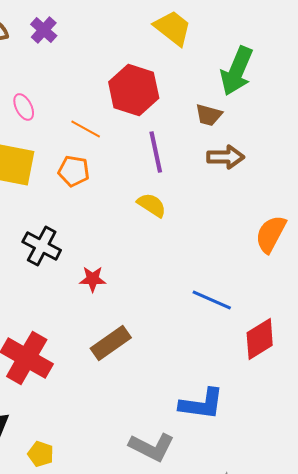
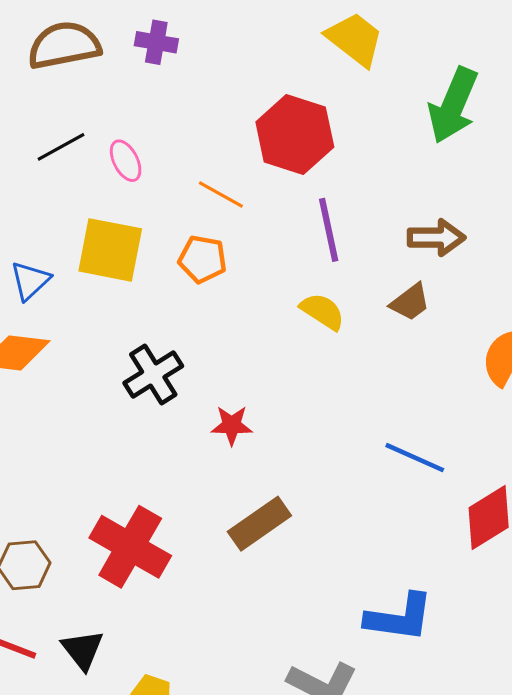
purple cross: (44, 30) -> (156, 42), turned -32
brown trapezoid: (209, 115) -> (410, 302), moved, turned -52
black cross: (42, 246) -> (153, 374), turned 30

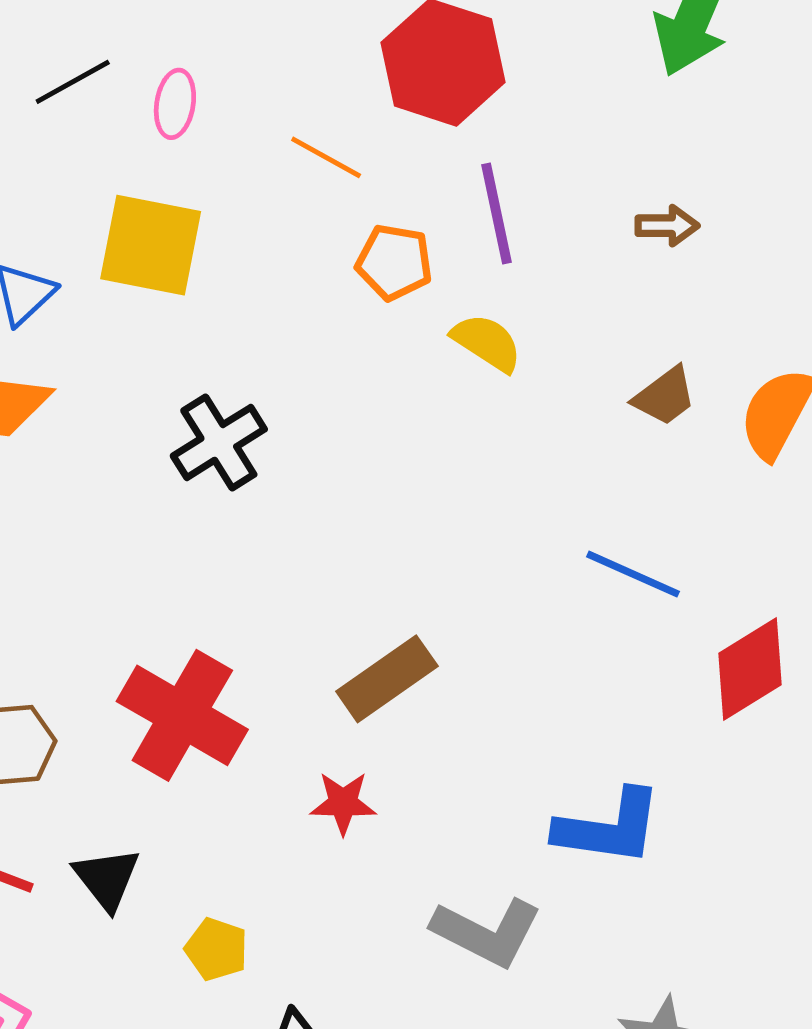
pink ellipse: (126, 161) -> (175, 104), turned 36
brown arrow: (436, 238) -> (667, 226), size x0.7
orange pentagon: (202, 259) -> (394, 262), moved
brown trapezoid: (410, 302) -> (665, 396), moved
red star: (232, 425) -> (343, 803), moved

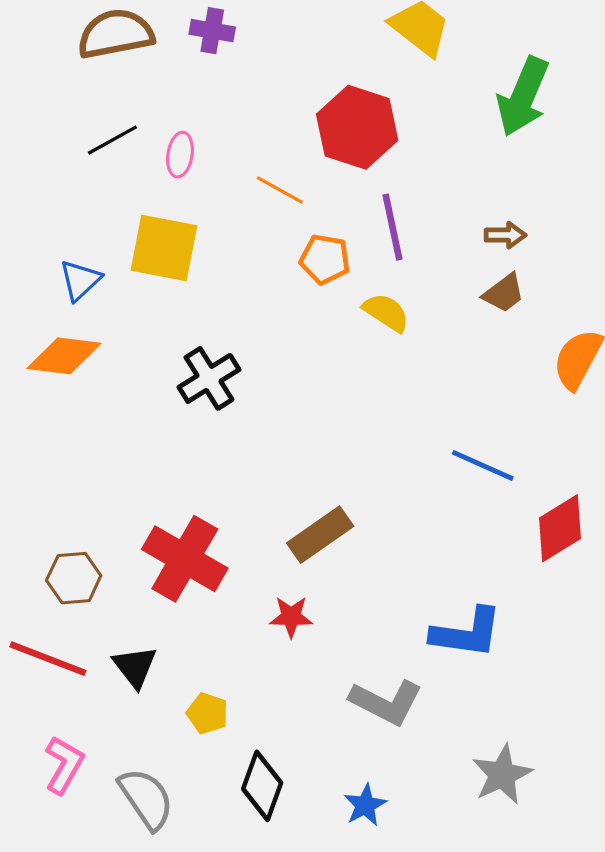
brown trapezoid: (665, 396) -> (504, 293), moved

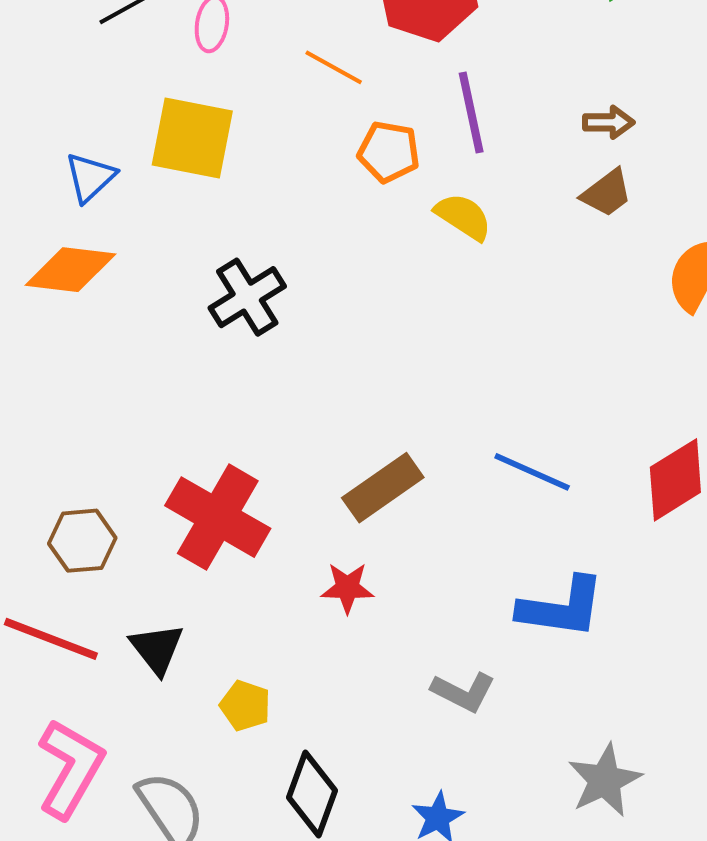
blue line: (483, 465) -> (532, 472), moved
gray L-shape: (386, 702) -> (463, 692), size x0.7
pink L-shape: (64, 765) -> (70, 768), size x1.4

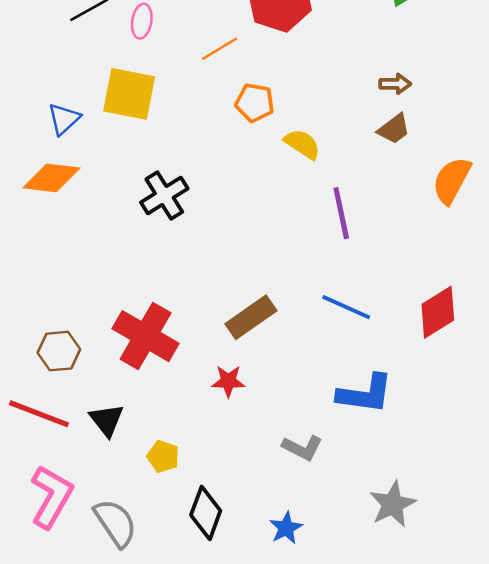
orange line: (334, 67) -> (220, 49), turned -60
purple line: (471, 112) -> (341, 213), moved

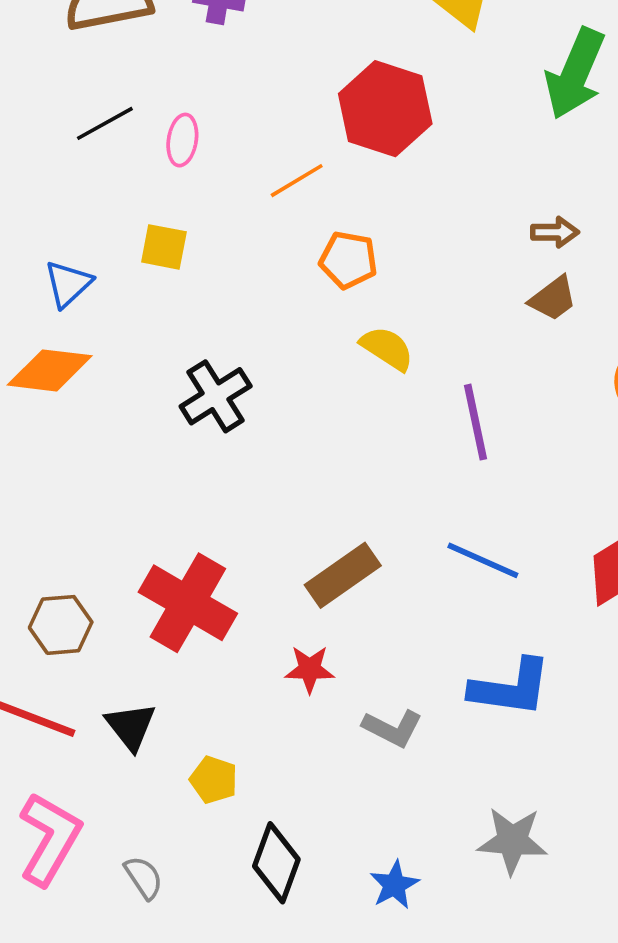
yellow square: (129, 94) -> (164, 247), size x0.6
yellow semicircle: (302, 144) -> (387, 348), moved
gray L-shape: (302, 448) -> (393, 728), moved
gray star: (393, 504) -> (512, 841), moved, turned 30
gray semicircle: (115, 523) -> (144, 878), size x0.6

